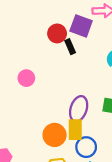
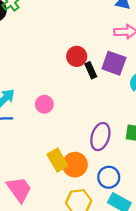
purple square: (81, 26) -> (114, 63), moved
yellow rectangle: (75, 130) -> (57, 160), moved, turned -30

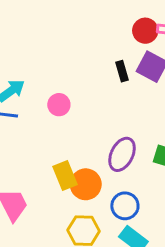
red circle: (77, 56) -> (145, 31), moved

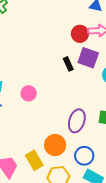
yellow rectangle: (65, 176) -> (34, 160), moved

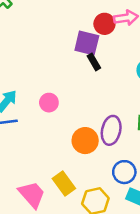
purple square: (88, 58) -> (87, 43), moved
orange circle: (55, 145) -> (85, 141), moved

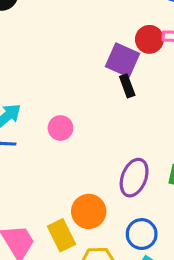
orange circle: (85, 141) -> (89, 211), moved

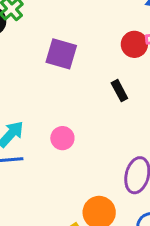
purple square: (122, 60) -> (61, 54), moved

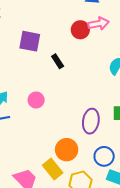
black rectangle: (119, 91) -> (58, 61), moved

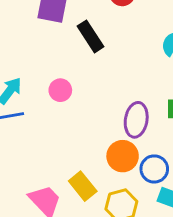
black rectangle: (58, 61) -> (90, 36), size x1.5
orange circle: (67, 150) -> (123, 156), moved

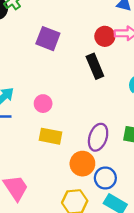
black rectangle: (90, 36) -> (95, 66), moved
yellow rectangle: (83, 186) -> (50, 136), moved, turned -50

